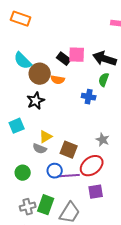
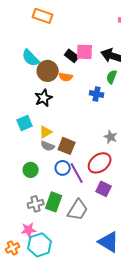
orange rectangle: (21, 19) -> (43, 16), moved
yellow triangle: (46, 137) -> (46, 132), moved
brown square: (69, 150) -> (67, 146), moved
purple line: (69, 176) -> (77, 173), turned 65
purple square: (96, 192) -> (104, 189), turned 35

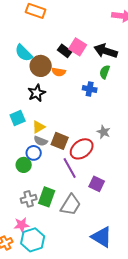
pink square: (85, 52) -> (78, 47), turned 30
red ellipse: (100, 163) -> (82, 149), moved
blue circle: (63, 168) -> (34, 153), moved

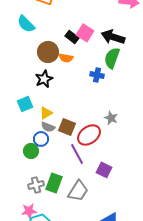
cyan semicircle: (24, 53) -> (26, 24), moved
green semicircle: (105, 72) -> (112, 58), size x1.5

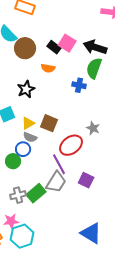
brown circle: (48, 52) -> (25, 48), moved
brown square: (67, 127) -> (49, 123), moved
green rectangle: (54, 183) -> (36, 193), turned 30
gray trapezoid: (78, 191) -> (56, 182), moved

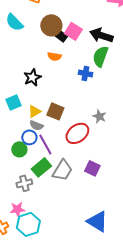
brown circle: (25, 48) -> (51, 25), moved
purple line: (59, 164) -> (45, 144), moved
green rectangle: (36, 193) -> (41, 167), moved

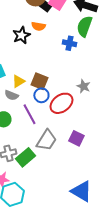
black star: (32, 77) -> (21, 35), moved
gray semicircle: (36, 125) -> (11, 95), moved
blue circle: (29, 137) -> (41, 95), moved
green rectangle: (41, 167) -> (25, 157), moved

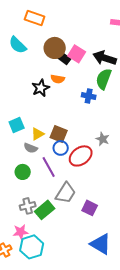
purple square: (76, 138) -> (90, 208), moved

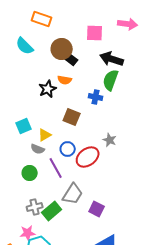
pink square: (77, 54) -> (95, 33), moved, turned -30
brown square: (59, 134) -> (72, 117), moved

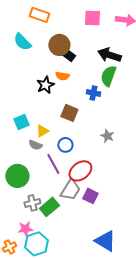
pink square: (95, 33) -> (92, 18), moved
red ellipse: (88, 157) -> (80, 171), moved
green circle: (30, 173) -> (17, 176), moved, size x1.5
purple square: (97, 209) -> (90, 196), moved

